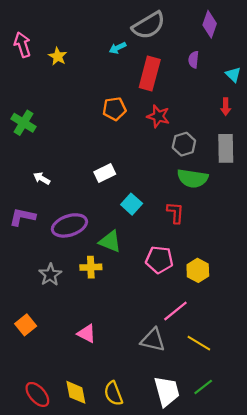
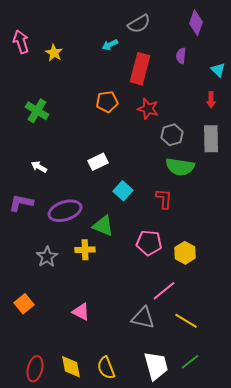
gray semicircle: (149, 25) -> (139, 24), size x0.7
green cross: (23, 123) -> (37, 111), moved
red ellipse: (37, 394) -> (35, 369), turned 55

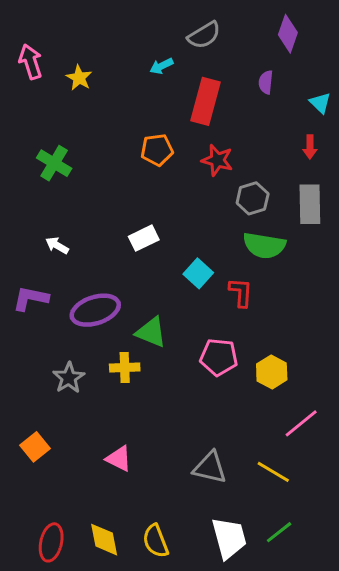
cyan square: (123, 191) -> (198, 273), moved
pink line: (164, 291) -> (301, 423), moved

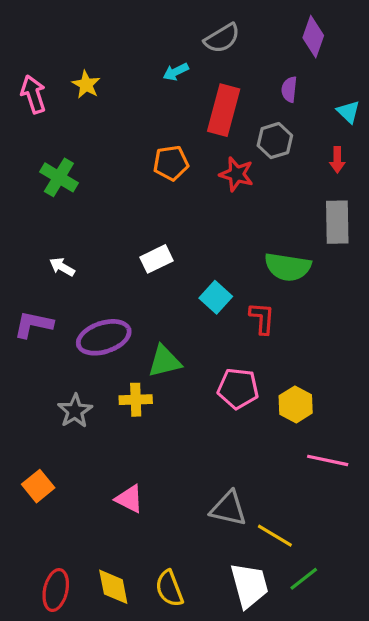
pink arrow: (31, 62) -> (33, 94), moved
gray hexagon: (253, 198) -> (275, 141), moved
green triangle: (151, 332) -> (165, 361), turned -36
pink line: (301, 423) -> (328, 460), turned 51
yellow line: (273, 472) -> (275, 536), moved

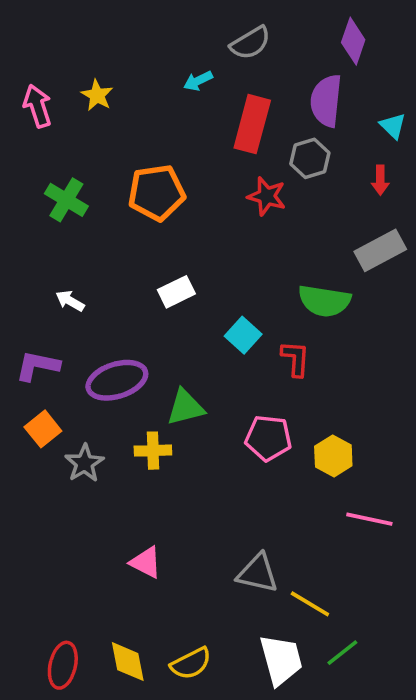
purple semicircle: (289, 89) -> (326, 101), size x1.8
orange pentagon: (171, 163) -> (157, 193), moved, size x1.4
gray rectangle: (337, 222) -> (380, 250), turned 63
orange square: (38, 486) -> (43, 429), moved
yellow semicircle: (169, 588) -> (191, 663), turned -96

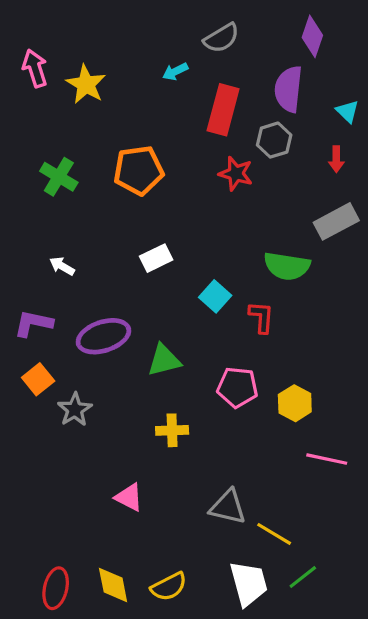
yellow star: (97, 95) -> (86, 84), size x1.4
pink arrow: (38, 106) -> (35, 68), moved
yellow cross: (153, 451) -> (172, 430), moved

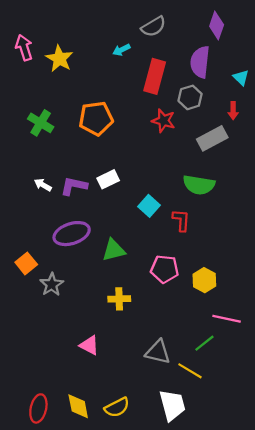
gray rectangle: (336, 221) -> (212, 138), moved
purple L-shape: (33, 323) -> (74, 186), moved
green line: (303, 577) -> (204, 343), moved

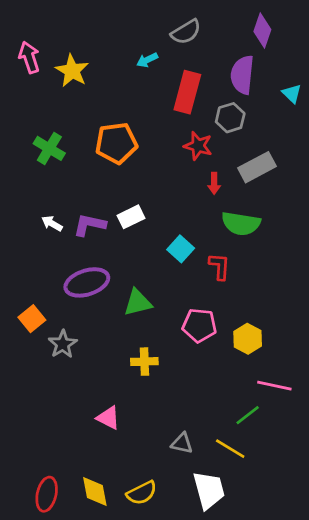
red arrow: (233, 111) -> (214, 183), moved
gray triangle: (158, 352) -> (182, 443), moved, size x0.7

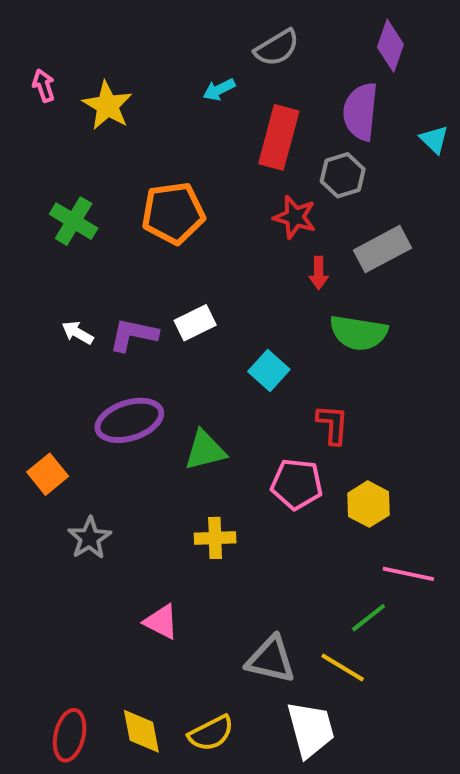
pink arrow: (29, 57) -> (44, 86), size x0.7
red L-shape: (219, 266) -> (333, 424), moved
gray star: (63, 344) -> (90, 538), moved
gray triangle: (182, 443) -> (271, 660), size x1.5

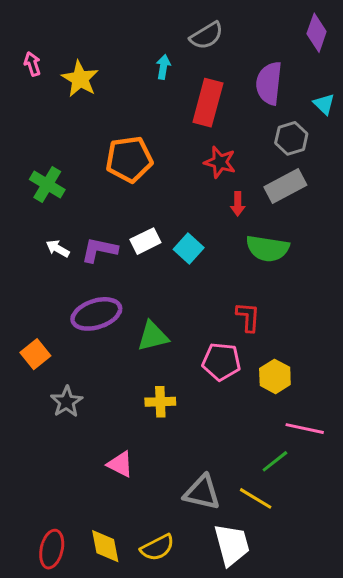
purple diamond: (390, 46) -> (317, 33), moved
cyan arrow: (219, 90) -> (163, 67), turned 125
gray hexagon: (343, 175) -> (291, 138), moved
green cross: (74, 221) -> (47, 184), moved
cyan square: (269, 371) -> (189, 248), moved

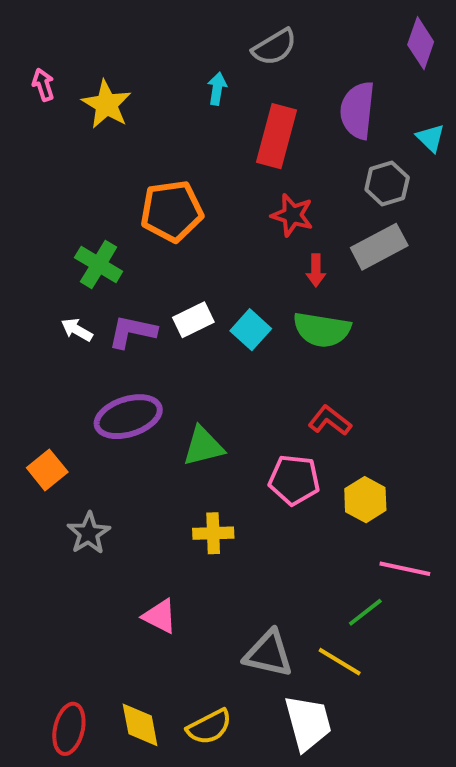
green cross: (47, 184) -> (99, 264), moved
green semicircle: (267, 248) -> (322, 330), moved
red L-shape: (248, 317) -> (330, 421), turned -56

